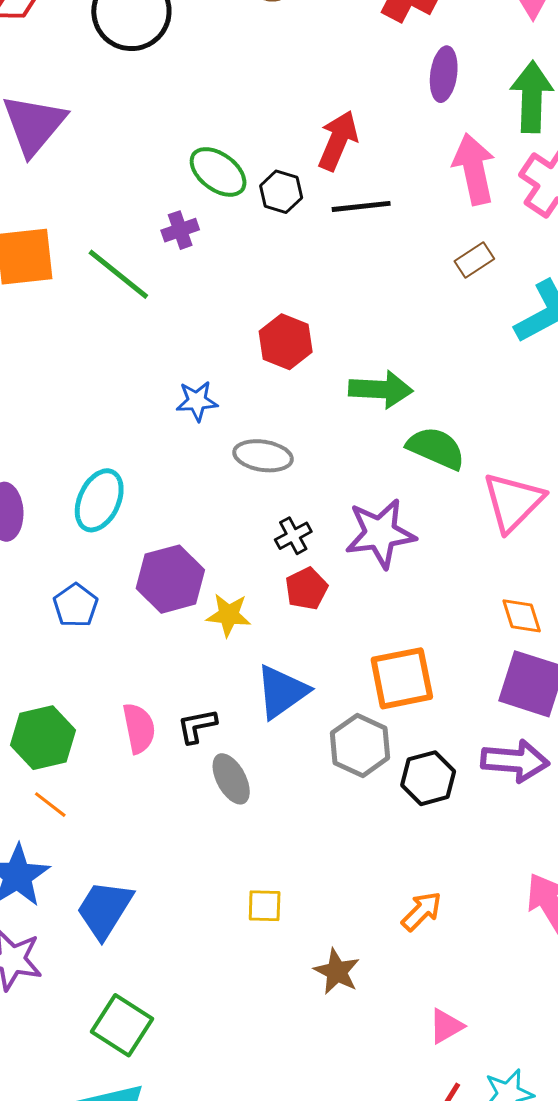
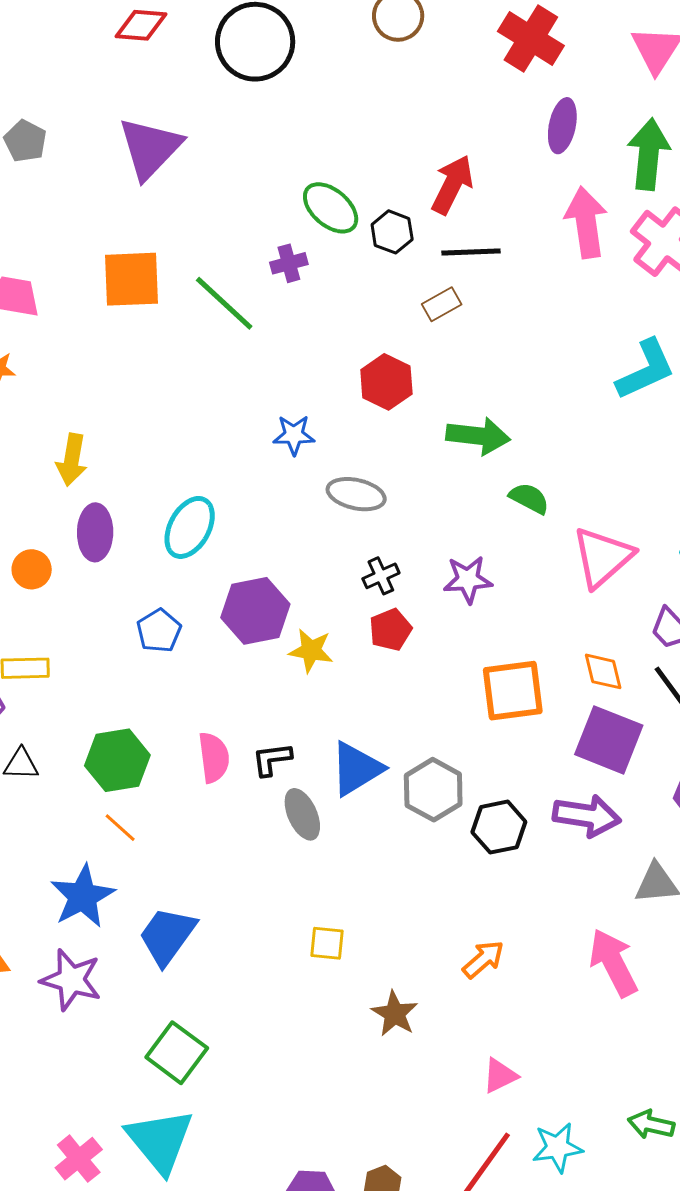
brown rectangle: (474, 260) -> (442, 304), moved
green semicircle: (436, 448) -> (529, 498), size x0.7
purple star: (380, 533) -> (468, 580), size x0.7
orange square: (402, 678) -> (513, 691), moved
blue triangle: (282, 692) -> (356, 769), moved

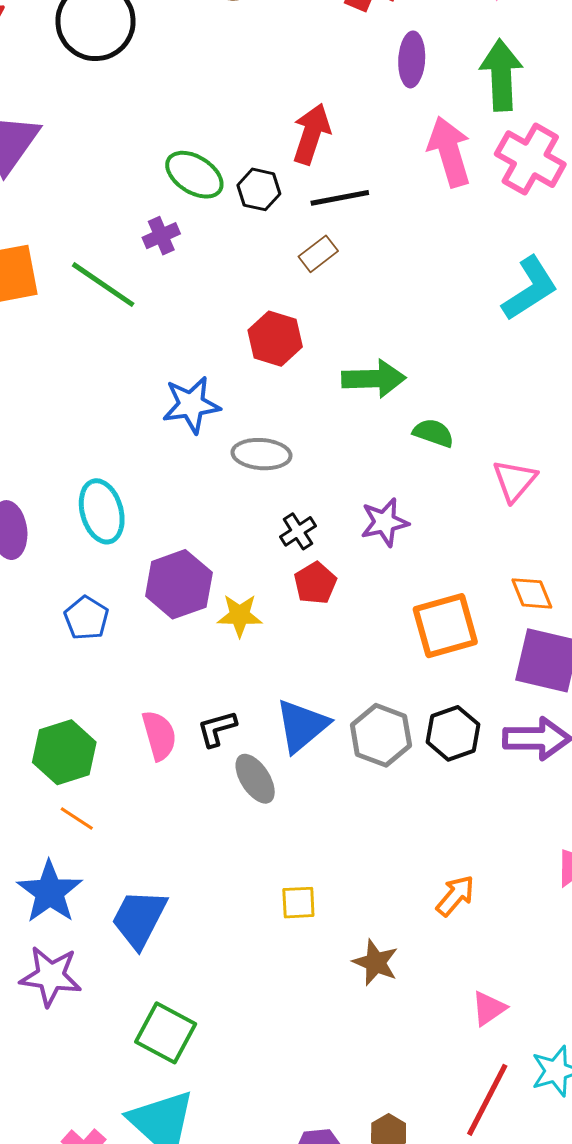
blue star: (294, 435) -> (191, 405), size x1.4
cyan ellipse: (190, 527) -> (102, 511), turned -36
pink triangle: (603, 557) -> (515, 480), size x0.7
black hexagon: (499, 827) -> (453, 733), moved

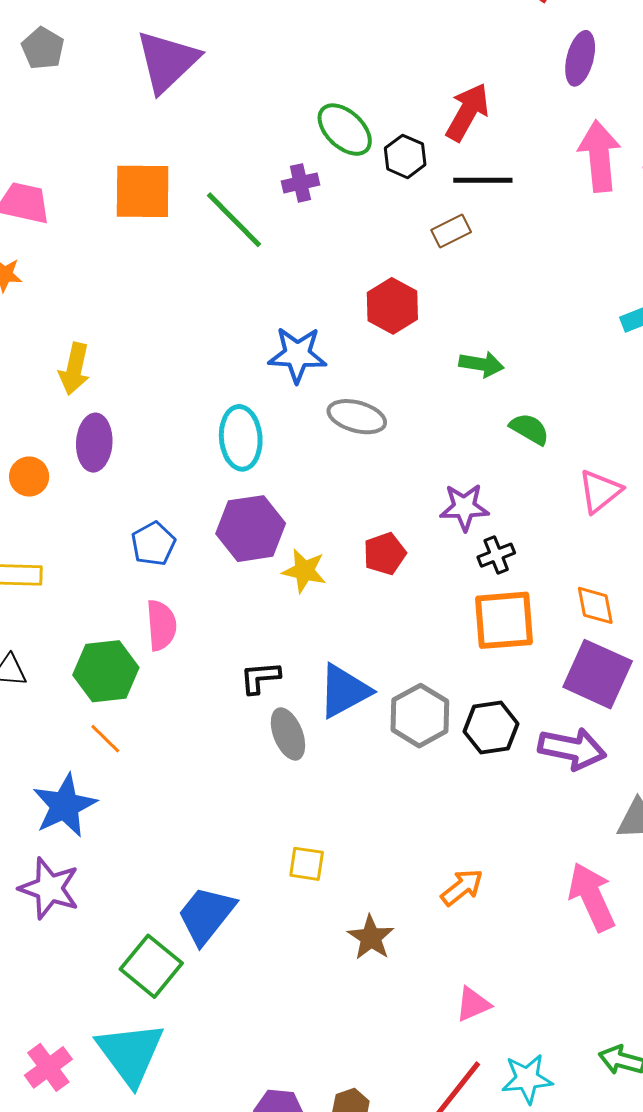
green arrow: (374, 379) -> (481, 364), size x0.7
cyan ellipse: (102, 511) -> (241, 438), moved
black cross: (298, 531) -> (496, 555), moved
pink semicircle: (159, 735) -> (161, 625), moved
blue trapezoid: (139, 919) -> (206, 915), moved

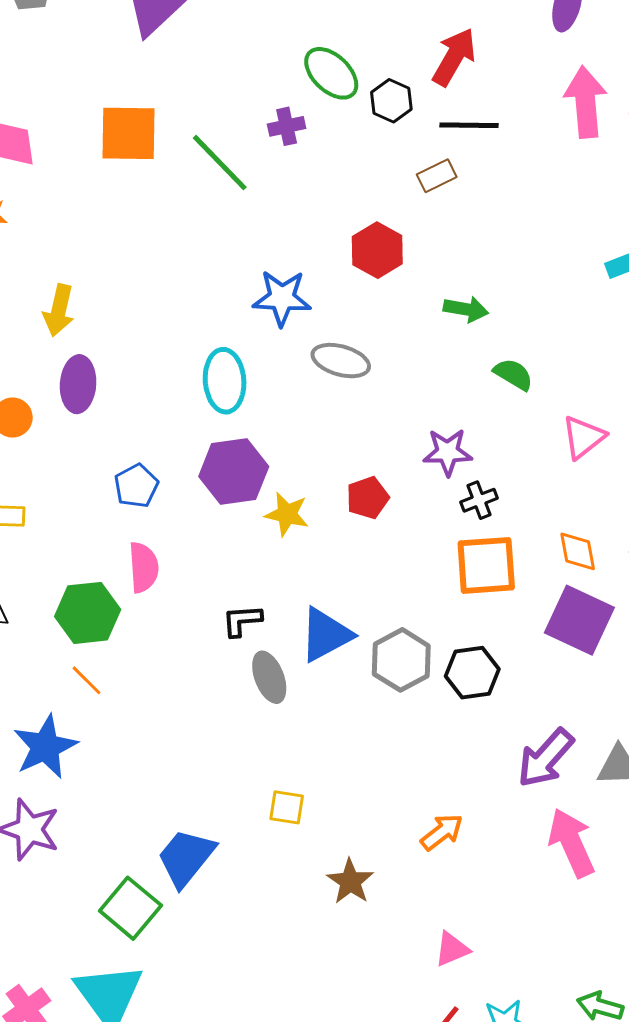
purple arrow: (572, 749) -> (546, 758), moved, turned 120

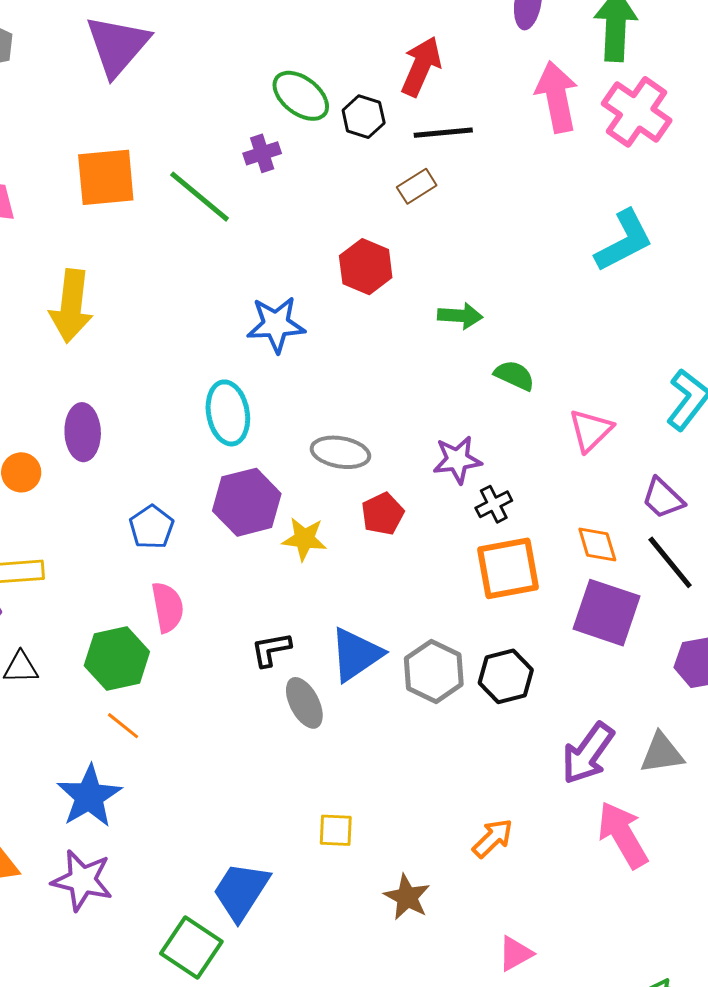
yellow arrow: (59, 310) -> (71, 306), moved, size x1.4
gray ellipse: (341, 361) -> (340, 452), moved

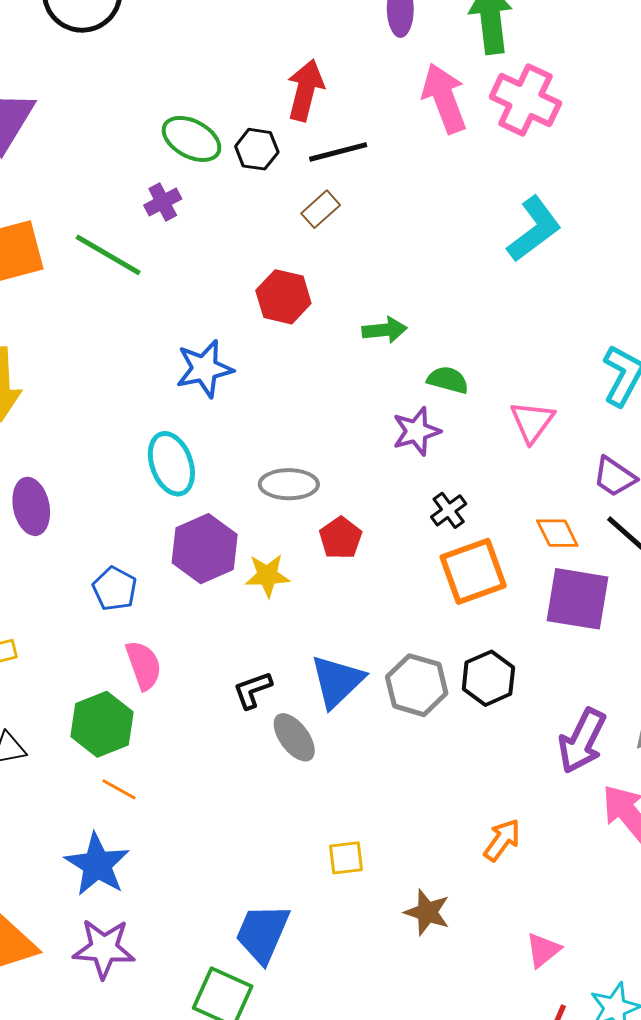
purple star: (457, 460) -> (416, 431), moved

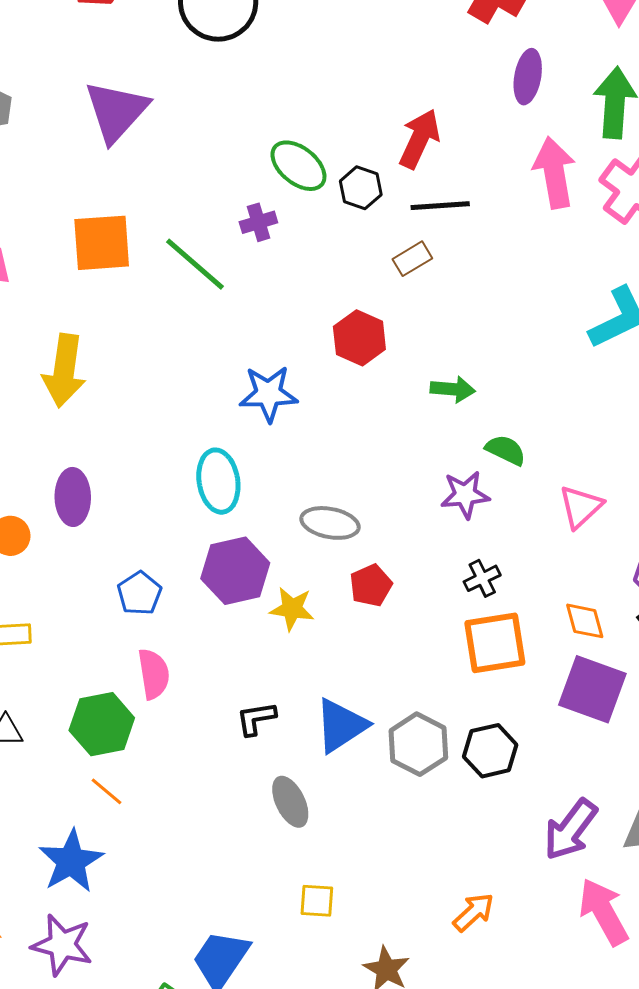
gray ellipse: (294, 737) -> (290, 802), moved

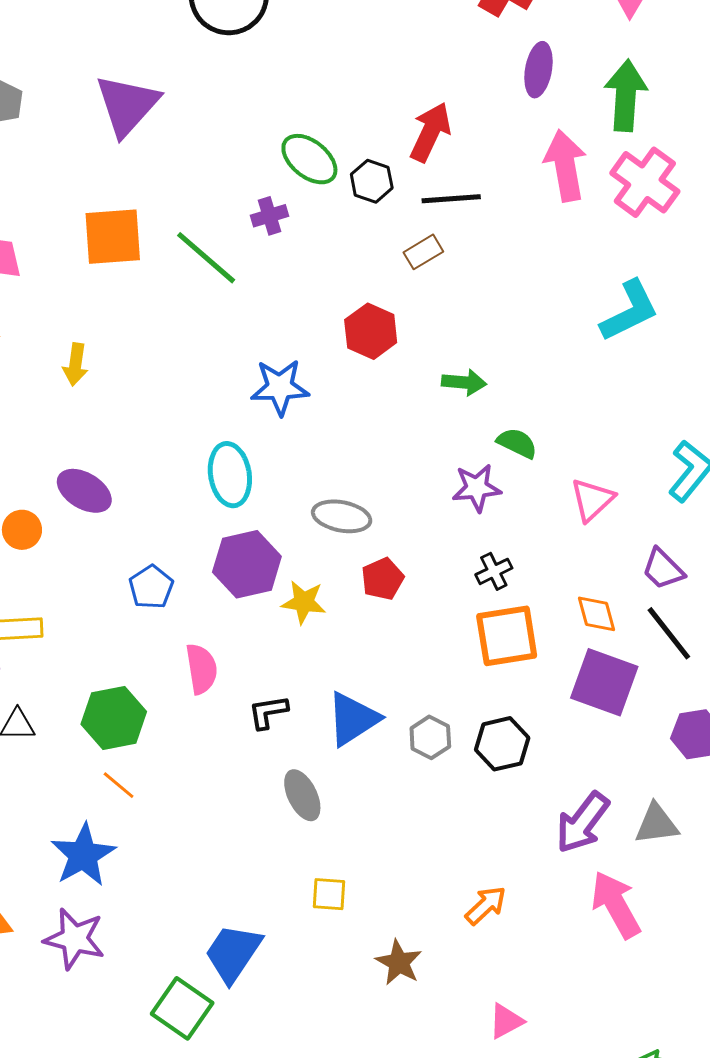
yellow arrow: (64, 371) -> (75, 364), size x0.6
purple ellipse: (73, 497) -> (84, 491), turned -58
pink semicircle: (154, 674) -> (201, 669), moved
gray hexagon: (418, 744) -> (430, 737), size x0.7

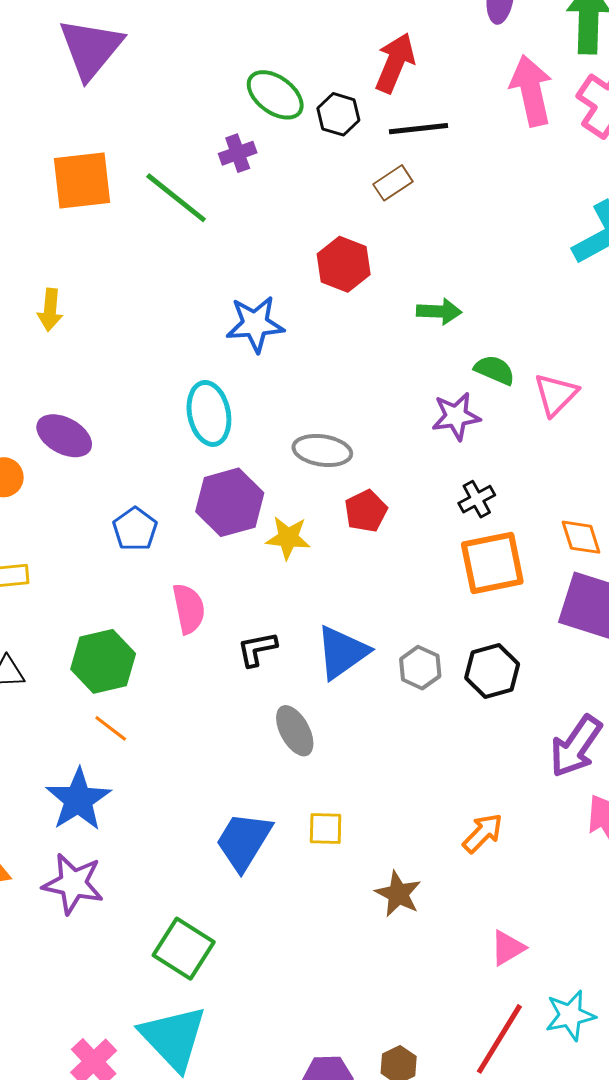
pink triangle: (592, 500) -> (556, 394), moved
blue trapezoid: (233, 953) -> (244, 841), moved

